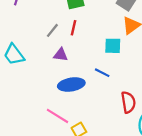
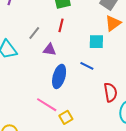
gray line: (52, 30) -> (34, 33), moved
blue ellipse: (71, 85) -> (59, 76), turned -65

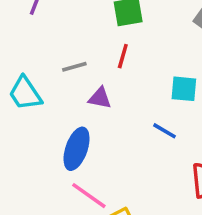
gray line: (34, 33) -> (74, 67), turned 32
blue ellipse: (59, 76) -> (77, 149), moved

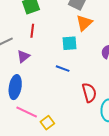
purple triangle: (100, 98) -> (23, 56), turned -40

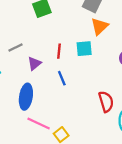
red line: (32, 31) -> (59, 51), moved
blue line: (63, 69) -> (62, 78), moved, turned 48

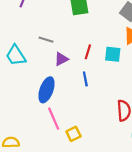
gray line: (16, 47) -> (46, 40), turned 32
pink line: (39, 123) -> (54, 119), turned 30

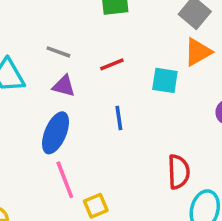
red line: (88, 52) -> (112, 64), moved, turned 48
purple triangle: (61, 59) -> (64, 86), moved, turned 40

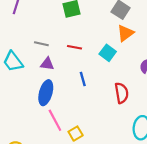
red line: (112, 64) -> (75, 47), turned 40
cyan square: (165, 80) -> (108, 53), turned 35
red semicircle: (179, 172) -> (122, 93), moved

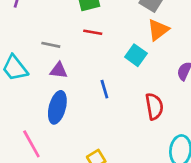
red line: (75, 47) -> (93, 32), moved
pink line: (55, 120) -> (31, 144), moved

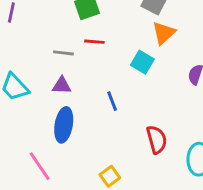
gray line: (51, 45) -> (63, 53), moved
red semicircle: (154, 106) -> (157, 140), moved

